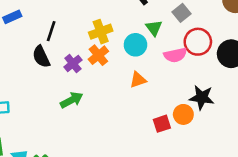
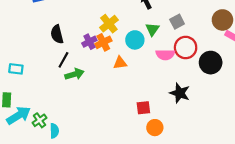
black line: (51, 31) -> (63, 60), moved
yellow cross: (101, 32) -> (109, 24), turned -30
purple cross: (73, 63) -> (89, 42), moved
orange triangle: (138, 80) -> (120, 63), moved
orange circle: (183, 114) -> (155, 128), moved

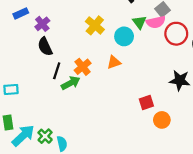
purple cross: (89, 42) -> (42, 24), moved
orange cross: (103, 42) -> (83, 67), moved
pink semicircle: (165, 55) -> (156, 22), moved

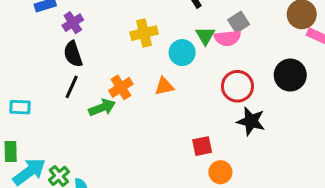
yellow cross: (95, 25) -> (144, 33), turned 30
red circle: (176, 34) -> (237, 86), moved
black line: (57, 71) -> (72, 87), moved

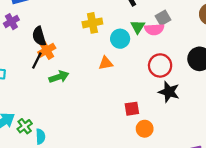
purple cross: (73, 23) -> (11, 22), moved
orange cross: (121, 87) -> (47, 50), moved

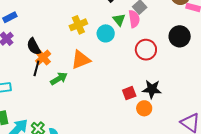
pink semicircle: (154, 29) -> (134, 19), turned -84
orange triangle: (106, 63) -> (81, 60), moved, size x1.5
black star: (169, 92) -> (152, 89), moved

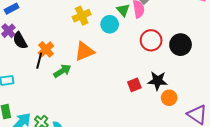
black circle: (180, 36) -> (181, 45), moved
black semicircle: (34, 46) -> (20, 41), moved
orange circle: (144, 108) -> (169, 98), moved

